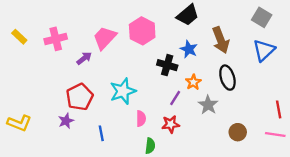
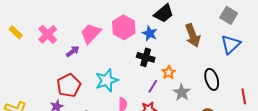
pink cross: (56, 39) -> (48, 34), turned -30
blue star: (189, 49) -> (150, 33), moved
black ellipse: (227, 78) -> (212, 79), moved

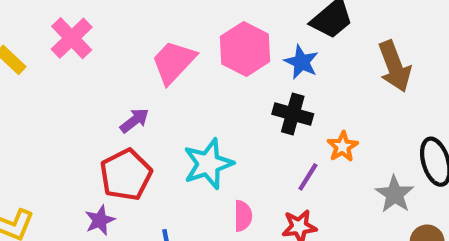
pink cross: (48, 34) -> (72, 38), moved
purple arrow: (73, 51) -> (135, 121), moved
gray star: (182, 92) -> (395, 194), moved

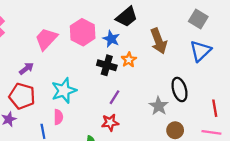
orange star: (343, 147) -> (129, 60), moved
red pentagon: (126, 175) -> (22, 96), turned -30
pink semicircle: (243, 216) -> (58, 117), moved

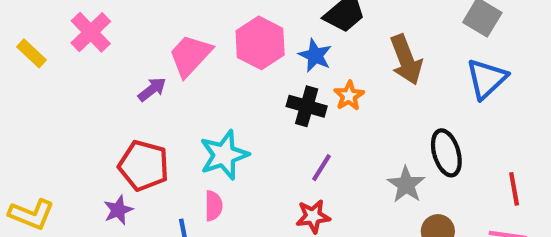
purple arrow: (26, 69) -> (152, 89), moved

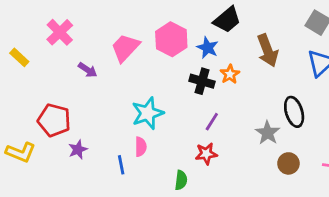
yellow rectangle: (31, 53) -> (19, 57), moved
purple arrow: (152, 89) -> (88, 70), moved, turned 72
red pentagon: (144, 166) -> (54, 120), moved

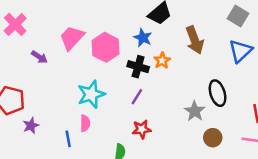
pink hexagon: (171, 39) -> (106, 47), moved
purple line: (212, 122) -> (137, 97), moved

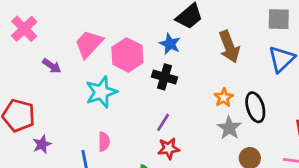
gray square: (238, 16) -> (279, 19), turned -30
orange star: (162, 61) -> (224, 98), moved
cyan star: (91, 94) -> (101, 92), moved
purple line: (137, 97) -> (163, 122), moved

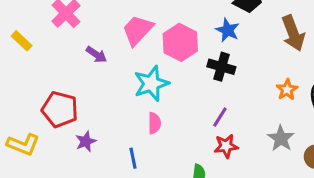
gray star: (229, 128) -> (281, 138), moved
pink semicircle: (104, 142) -> (154, 123), moved

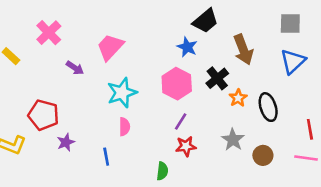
pink hexagon: (180, 42) -> (177, 84), moved
black cross: (221, 67) -> (217, 78), moved, turned 35

